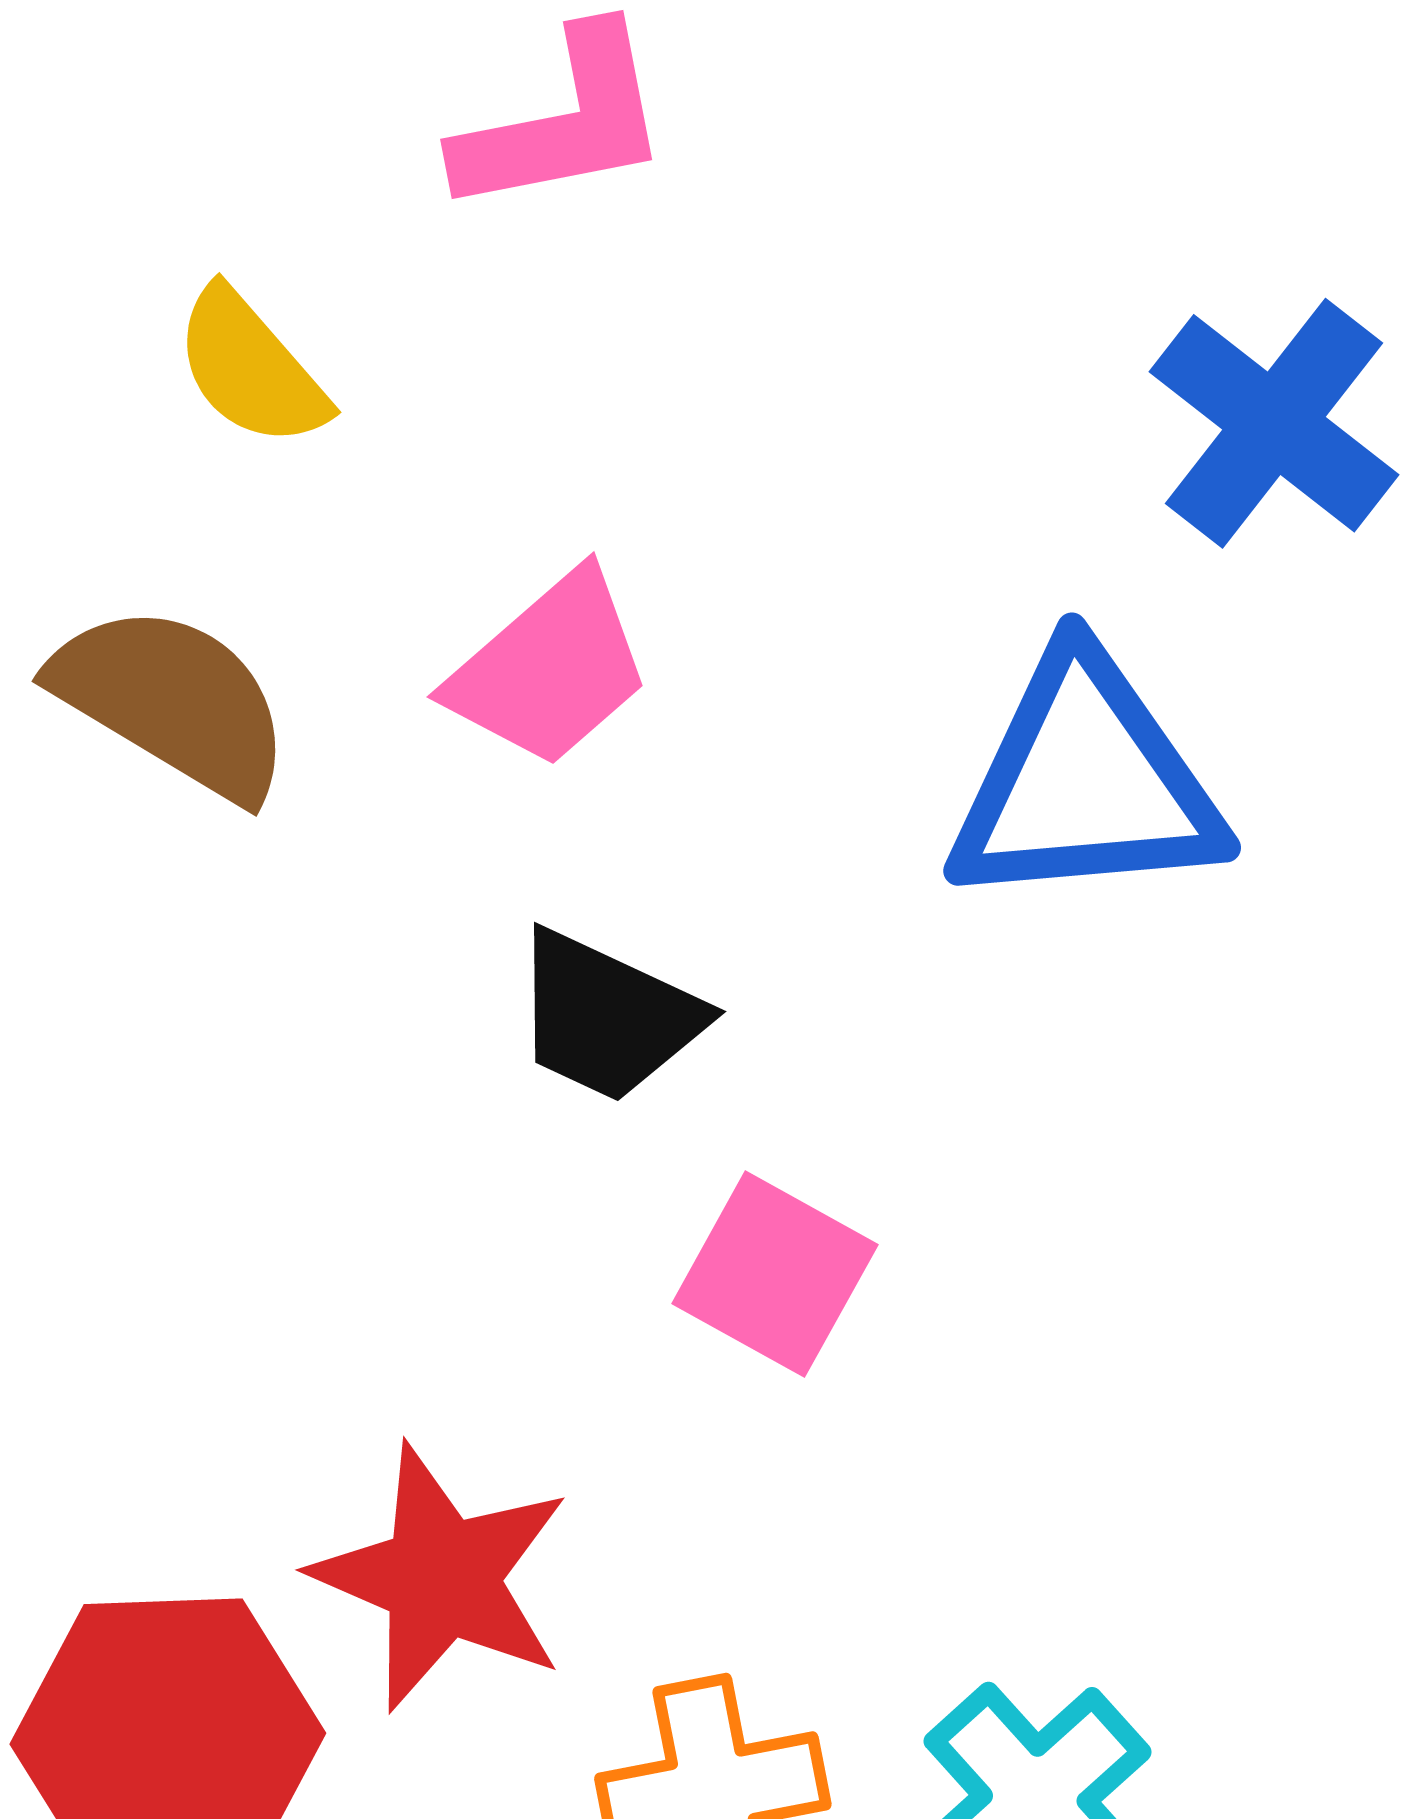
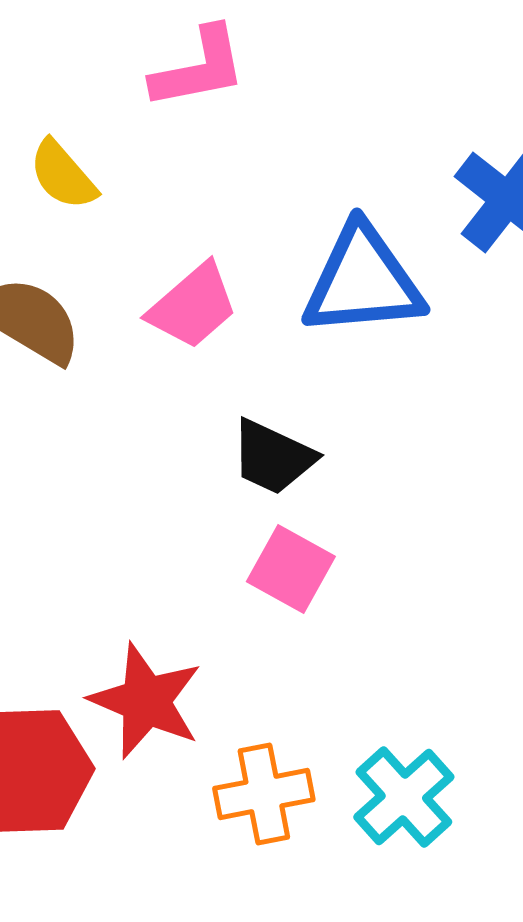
blue triangle: (1085, 782) -> (363, 281), moved
black trapezoid: (607, 1017) -> (273, 457), moved

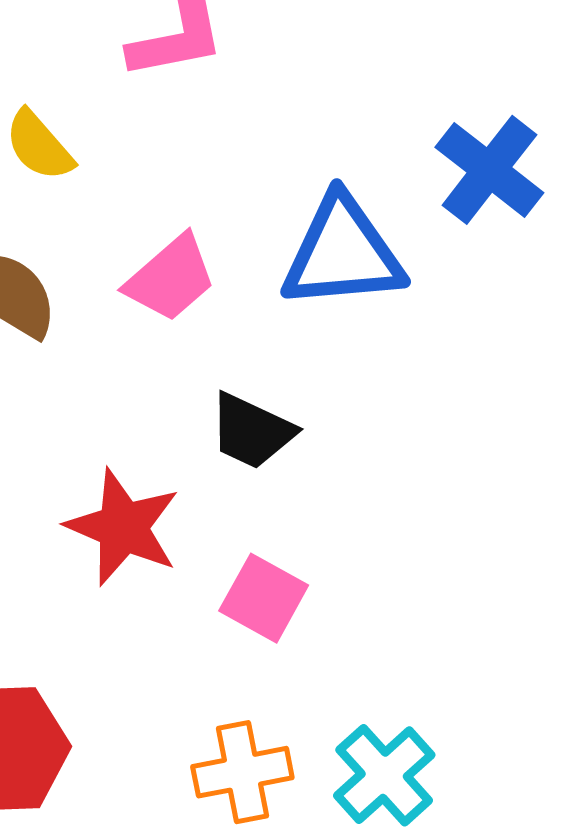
pink square: (291, 569) -> (264, 598), moved
red star: (146, 701) -> (123, 527), moved

